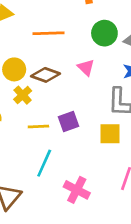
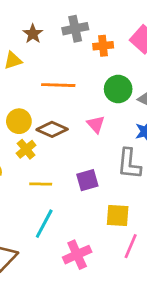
purple square: (68, 122) -> (87, 180), moved
yellow square: (110, 134) -> (118, 216), moved
pink cross: (77, 190) -> (77, 255), turned 35

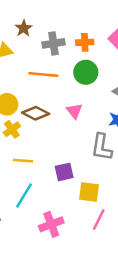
gray cross: (75, 29) -> (53, 43), moved
green circle: (118, 89) -> (86, 72), moved
purple square: (87, 180) -> (64, 172), moved

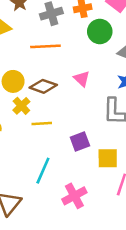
green circle: (86, 72) -> (100, 31), moved
yellow line: (23, 161) -> (42, 124), moved

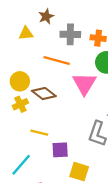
pink triangle: (82, 79) -> (84, 84), moved, size x1.6
yellow line: (42, 124) -> (39, 133), moved

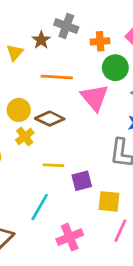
brown star: (46, 16) -> (41, 40), moved
yellow triangle: (26, 33) -> (15, 53), turned -32
gray cross: (70, 34) -> (66, 26), moved, turned 30

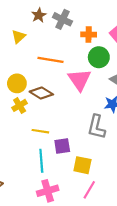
brown star: (41, 40) -> (39, 15), moved
cyan line: (40, 207) -> (41, 161), moved, turned -40

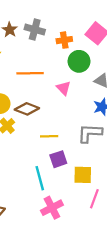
pink triangle: (80, 80) -> (64, 88), size x0.6
gray L-shape: (96, 127) -> (90, 133), turned 90
yellow line: (40, 131) -> (49, 136), moved

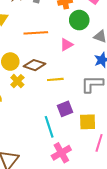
pink triangle: (64, 88) -> (66, 45), turned 48
yellow line: (49, 136) -> (55, 79), moved

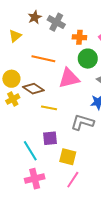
pink triangle: (66, 45) -> (69, 78), size x1.6
cyan line: (49, 127) -> (30, 151), turned -30

